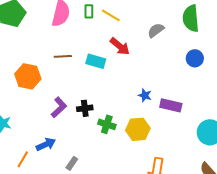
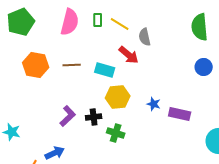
gray semicircle: (156, 30) -> (145, 37), moved, turned -66
orange hexagon: (28, 76) -> (36, 65), moved
yellow hexagon: (138, 129) -> (118, 97), moved

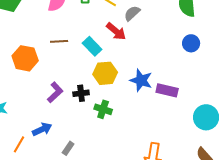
gray semicircle: (145, 37) -> (132, 13), turned 60
orange hexagon: (36, 65) -> (25, 58), moved
cyan rectangle: (105, 70) -> (92, 46), turned 30
blue star: (154, 104) -> (141, 80), size x1.6

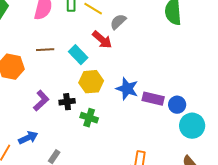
blue circle: (191, 43) -> (177, 105), moved

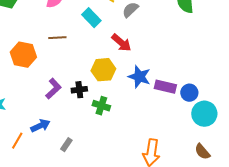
red arrow: (102, 40) -> (121, 43), moved
cyan rectangle: (78, 55) -> (91, 18), moved

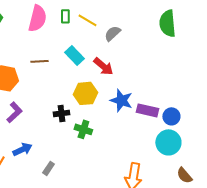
cyan rectangle: (91, 18) -> (74, 55), moved
purple L-shape: (53, 89) -> (14, 112), moved
cyan circle: (204, 114) -> (168, 142), moved

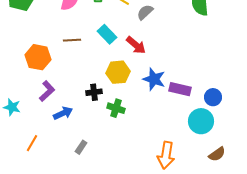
blue circle: (171, 116) -> (213, 97), moved
blue arrow: (22, 149) -> (63, 113), moved
brown semicircle: (184, 175) -> (217, 154), turned -84

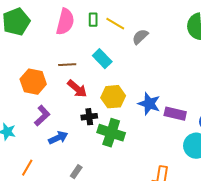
red arrow: (136, 45) -> (77, 89), moved
green cross: (116, 108) -> (111, 133), size x1.5

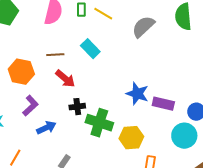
gray semicircle: (140, 37) -> (143, 27), moved, size x1.4
yellow hexagon: (113, 97) -> (131, 138), moved

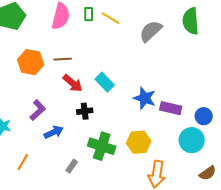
cyan rectangle: (90, 49) -> (105, 82), moved
orange hexagon: (21, 72) -> (31, 62), moved
green cross: (99, 123) -> (102, 146), moved

